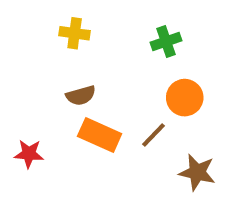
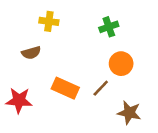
brown semicircle: (81, 96) -> (31, 53), moved
red star: (29, 154) -> (19, 100), size x1.4

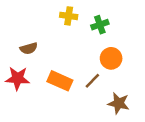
yellow cross: (49, 21) -> (69, 16), moved
red star: (19, 100) -> (17, 78), moved

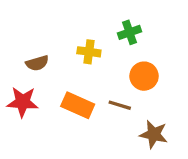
yellow cross: (69, 16) -> (89, 52), moved
brown line: (92, 81) -> (120, 105), turned 63

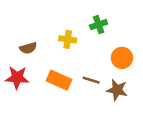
orange circle: (144, 76) -> (122, 58), moved
brown star: (154, 134) -> (117, 90), moved

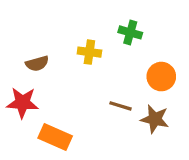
green cross: (99, 25) -> (130, 32), turned 35
orange rectangle: (59, 80) -> (55, 137), moved

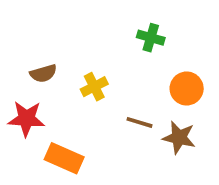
yellow cross: (89, 52) -> (94, 87), moved, turned -35

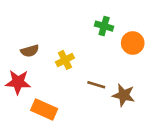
orange circle: (187, 89) -> (133, 43), moved

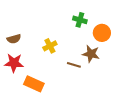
brown semicircle: (30, 51) -> (14, 39), moved
brown star: (124, 95) -> (91, 54), moved

